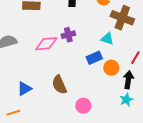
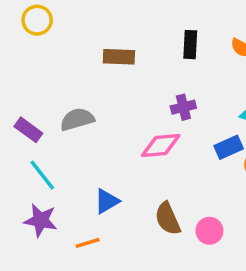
pink diamond: (46, 44) -> (161, 145), moved
brown semicircle: (59, 85) -> (168, 219), moved

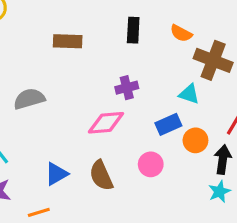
brown semicircle: (168, 219) -> (101, 176), moved
pink circle: (209, 231) -> (151, 164), moved

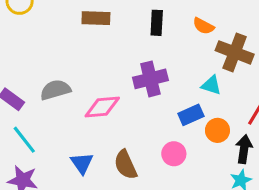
brown rectangle: (68, 41) -> (96, 18), moved
purple cross: (127, 88) -> (150, 79), size x1.5
pink diamond: (106, 123) -> (102, 107), moved
blue triangle: (56, 174) -> (82, 163), turned -35

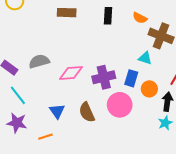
purple cross: (150, 79) -> (104, 77), moved
blue rectangle: (191, 115) -> (131, 78), turned -49
pink circle: (174, 154) -> (120, 105), size x1.5

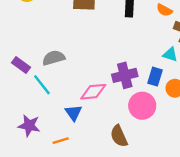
pink diamond: (71, 73) -> (93, 92), moved
cyan line: (18, 95) -> (42, 85), moved
brown semicircle: (87, 112) -> (119, 136), moved

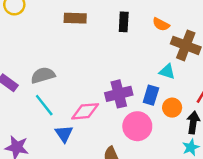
cyan line: (42, 85) -> (44, 105), moved

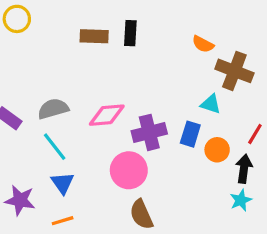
black rectangle: (124, 22) -> (130, 33), moved
pink diamond: (85, 111) -> (107, 115), moved
pink circle: (137, 126) -> (129, 170), moved
blue triangle: (64, 134) -> (63, 183), moved

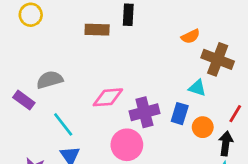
black rectangle: (130, 33) -> (128, 15), moved
orange semicircle: (203, 44) -> (191, 36), turned -54
gray semicircle: (53, 109) -> (50, 80), moved

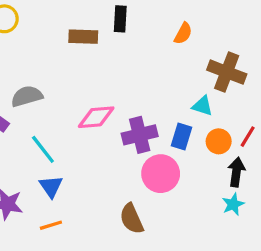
orange semicircle: (191, 36) -> (183, 33), moved, turned -36
orange circle: (203, 127) -> (219, 141), moved
pink circle: (127, 145) -> (161, 174), moved

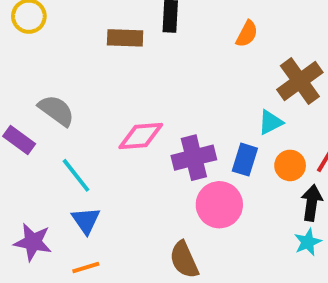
brown cross: (227, 72) -> (300, 81), turned 33
gray semicircle: (27, 96) -> (56, 110), turned 52
cyan triangle: (203, 106) -> (270, 122), turned -45

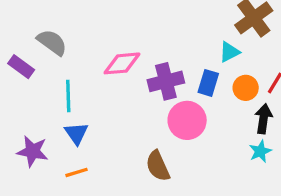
cyan line: (76, 175) -> (68, 96), turned 36

